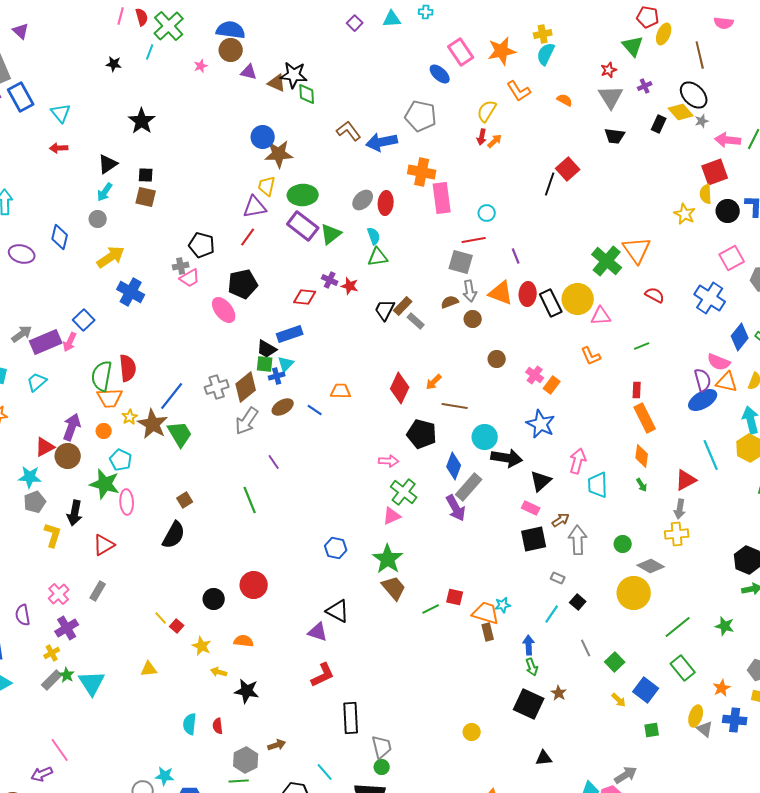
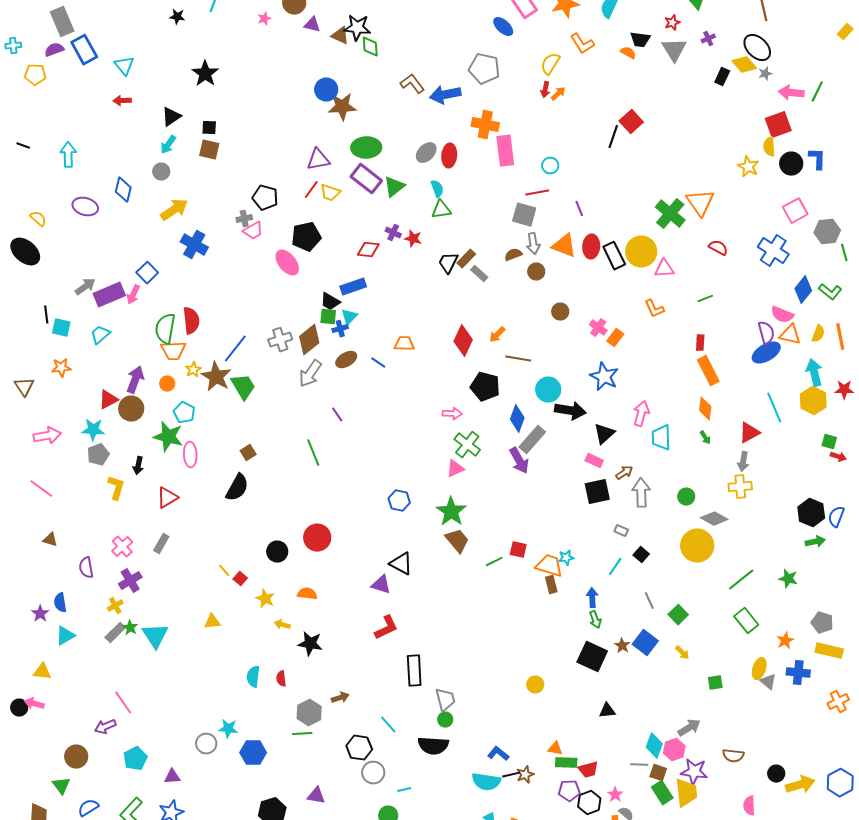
black trapezoid: (615, 136) -> (640, 40), moved
yellow trapezoid: (267, 186) -> (330, 193), moved, turned -85
black arrow: (75, 513) -> (138, 466), size x0.7
blue square: (646, 690) -> (645, 643), moved

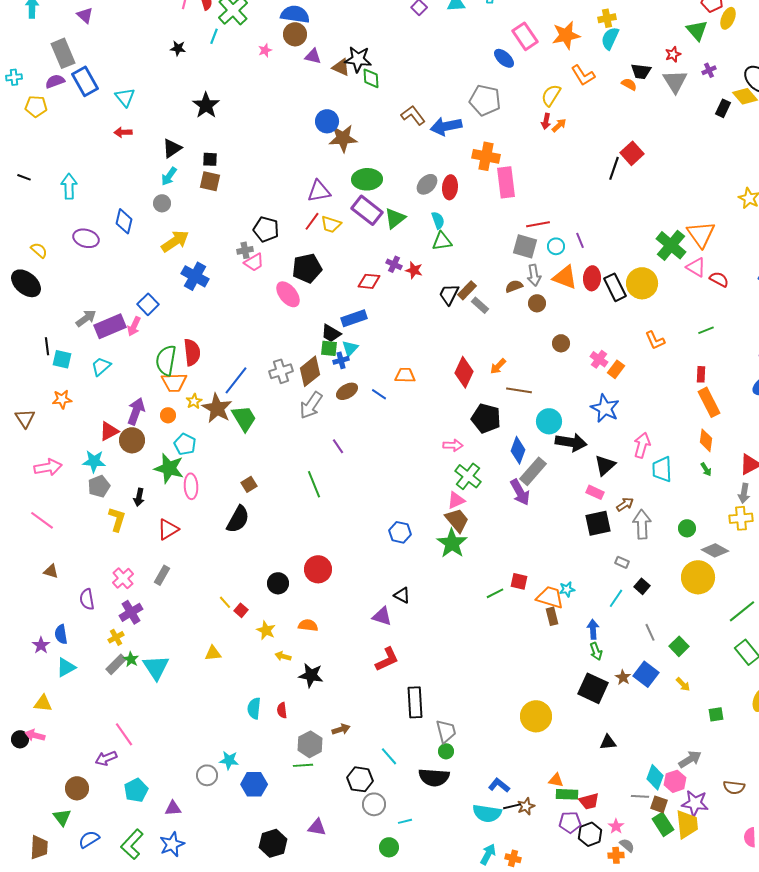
cyan circle: (550, 166) -> (556, 246), moved
pink triangle: (664, 269) -> (696, 267), moved, turned 35
brown trapezoid: (457, 541) -> (457, 520), moved
black triangle: (401, 564) -> (402, 595), size x0.7
yellow circle: (535, 685) -> (536, 716), size x1.8

